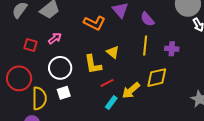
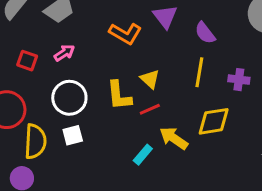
red line: (107, 83) -> (150, 109), moved
yellow arrow: (131, 90) -> (174, 138), turned 72

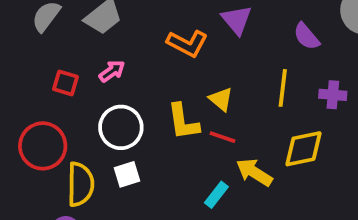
purple semicircle: (205, 33) -> (307, 36), moved
red line: (150, 109) -> (223, 137), turned 45

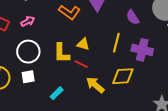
purple cross: (333, 95) -> (142, 50), size x1.5
yellow triangle: (221, 99) -> (83, 44), turned -32
cyan rectangle: (216, 195) -> (57, 93), moved

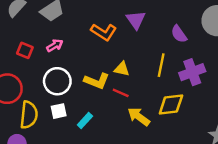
purple cross: (142, 50) -> (192, 72), turned -30
yellow L-shape: (61, 53) -> (97, 81), turned -65
cyan rectangle: (57, 93) -> (85, 120), moved

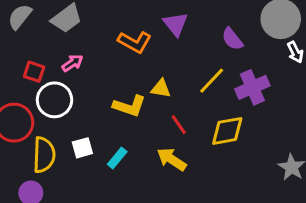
yellow line: (161, 65) -> (212, 81), turned 35
white circle: (57, 81) -> (54, 100), moved
red line: (121, 93) -> (179, 125), moved, turned 35
yellow arrow: (139, 117) -> (172, 159), moved

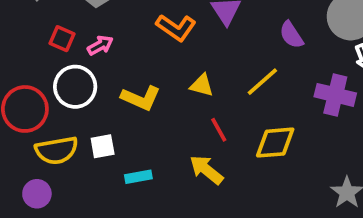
red square: (34, 72) -> (62, 39), moved
purple cross: (252, 87) -> (335, 95), moved, turned 32
yellow L-shape: (129, 106) -> (141, 98), moved
yellow semicircle: (44, 155) -> (57, 150), turned 72
cyan rectangle: (117, 158) -> (138, 177), moved, turned 35

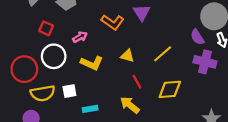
purple semicircle: (291, 35) -> (197, 37), moved
pink arrow: (100, 45) -> (80, 37), moved

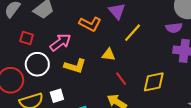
pink arrow: (80, 37) -> (60, 42), size x1.5
purple semicircle: (197, 37) -> (174, 28), turned -56
yellow line: (163, 54) -> (133, 33), moved

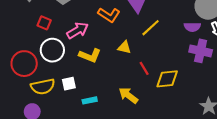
red line: (121, 79) -> (144, 68), moved

